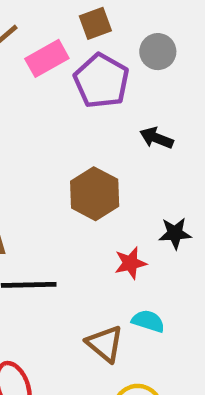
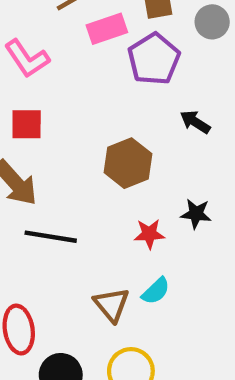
gray circle: (158, 52) -> (212, 22), moved
cyan semicircle: (148, 321) -> (156, 291), turned 108

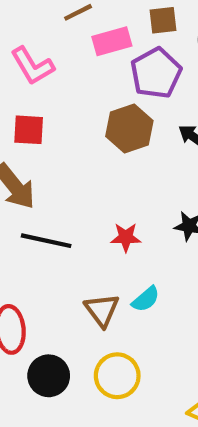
brown hexagon: (128, 163) -> (129, 128), moved
red star: (149, 234) -> (126, 237), moved

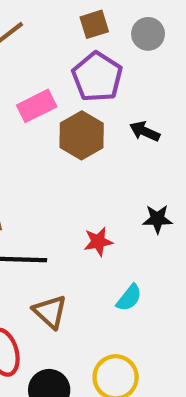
pink rectangle: (112, 41) -> (37, 106), moved
brown triangle: (102, 310) -> (50, 312), moved

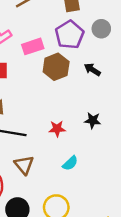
gray circle: (148, 34) -> (101, 29), moved

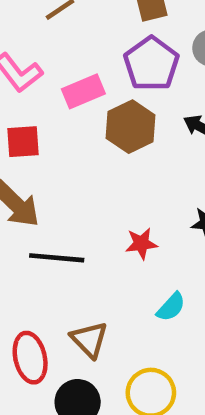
brown triangle: (24, 165) -> (89, 340), moved

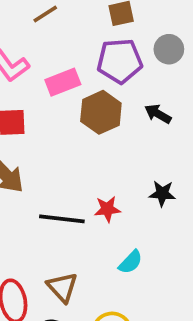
purple pentagon: (151, 64) -> (120, 61), turned 30
black line: (57, 258) -> (62, 219), moved

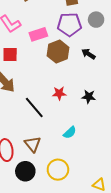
red star: (107, 209) -> (59, 93), moved
black line: (62, 219) -> (34, 108), turned 40

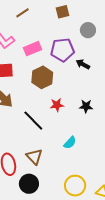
purple pentagon: (69, 25) -> (62, 50), moved
brown hexagon: (58, 52) -> (42, 77), moved
yellow circle: (58, 170) -> (75, 186), moved

